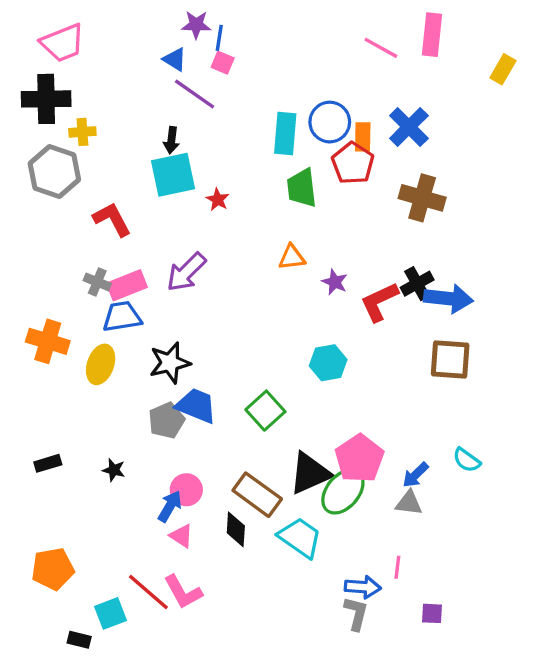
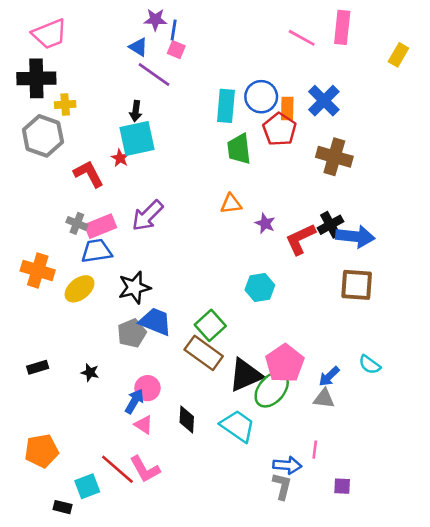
red star: (218, 200) -> (120, 158), moved
yellow ellipse: (101, 364) -> (80, 289), turned 32
brown rectangle: (257, 495) -> (204, 353), moved

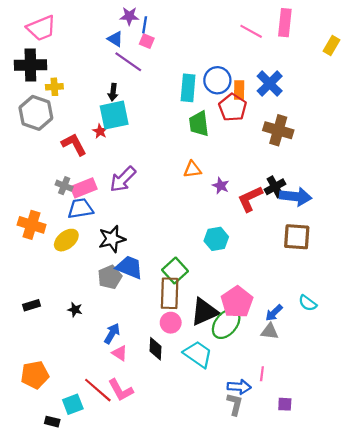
brown rectangle: (204, 353) -> (170, 293), turned 56
pink circle: (147, 388) -> (171, 323), moved

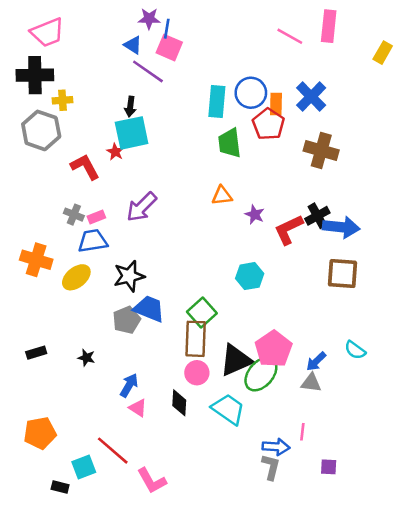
pink square: (147, 41) -> (169, 48), size x1.5
pink rectangle: (84, 188) -> (96, 217), size x0.6
pink L-shape: (121, 390) -> (152, 481), moved

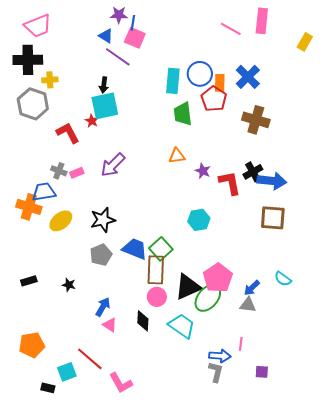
red L-shape: (289, 230) -> (230, 183), turned 104
blue trapezoid: (93, 241) -> (44, 192), moved
blue trapezoid: (149, 309) -> (135, 249), moved

